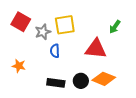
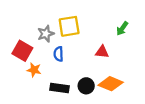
red square: (21, 22) -> (22, 51), moved
red triangle: (96, 49) -> (102, 52), size x0.6
orange star: (19, 66) -> (34, 70), moved

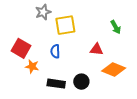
green arrow: (122, 28) -> (116, 27), turned -64
gray star: (46, 34) -> (43, 12), moved
orange diamond: (111, 84) -> (114, 69), moved

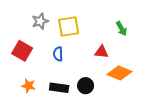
gray star: (43, 12) -> (40, 21), moved
orange star: (32, 66) -> (28, 86), moved

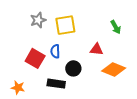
red square: (22, 51) -> (35, 58), moved
orange star: (28, 86) -> (18, 88), moved
black circle: (86, 86) -> (73, 68), moved

